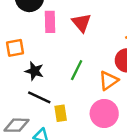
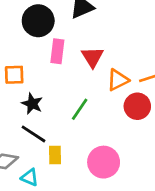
orange triangle: (109, 81) -> (118, 80), moved

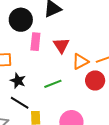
green line: (80, 109) -> (53, 84), turned 36

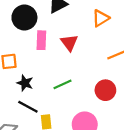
orange triangle: (80, 62) -> (101, 18), moved
red circle: (95, 80) -> (105, 90), moved

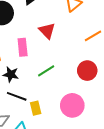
pink rectangle: (41, 40) -> (23, 47), moved

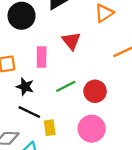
red circle: (87, 71) -> (95, 91), moved

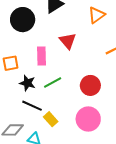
green line: (66, 86) -> (53, 83), moved
yellow rectangle: (50, 128) -> (51, 119), turned -32

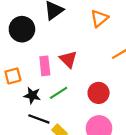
red triangle: (68, 41) -> (68, 59), moved

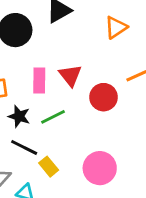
red circle: (99, 93) -> (104, 97), moved

